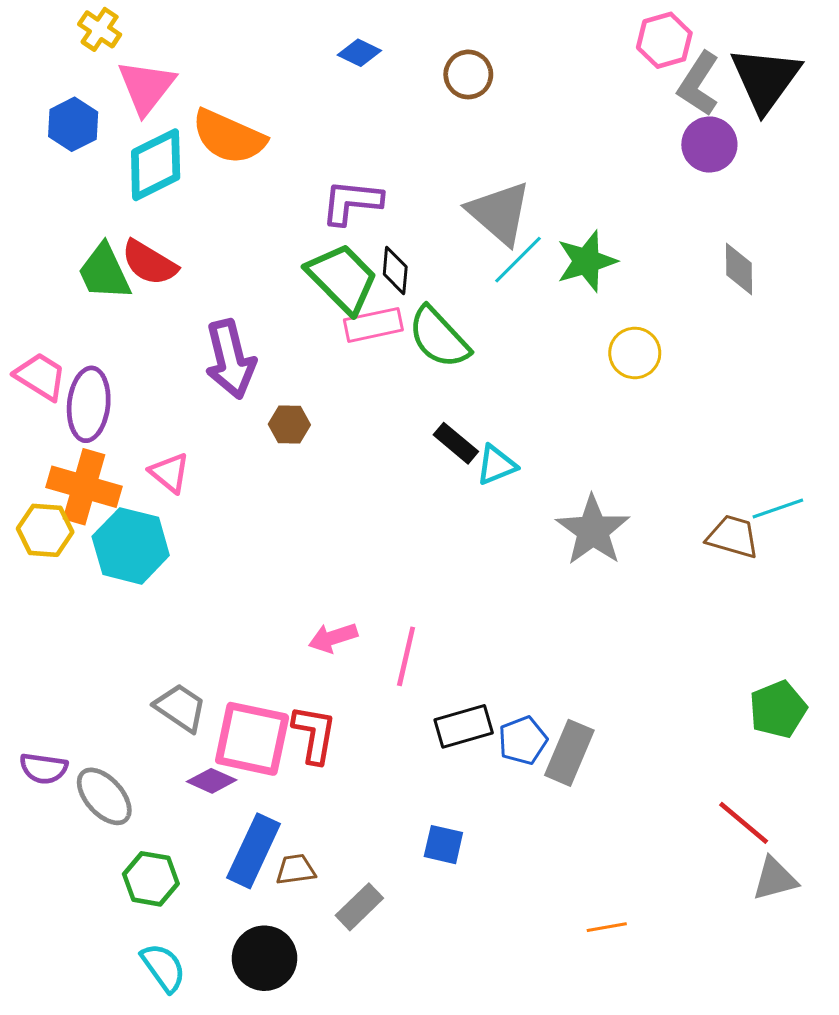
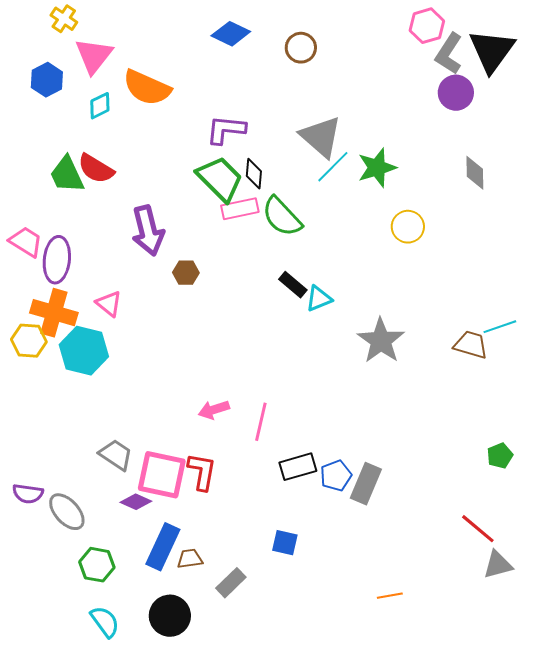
blue diamond: (359, 53) -> (231, 34), size x1.4
cyan diamond: (156, 165) -> (100, 106), size x0.6
green pentagon: (778, 709) -> (500, 456), size x0.7

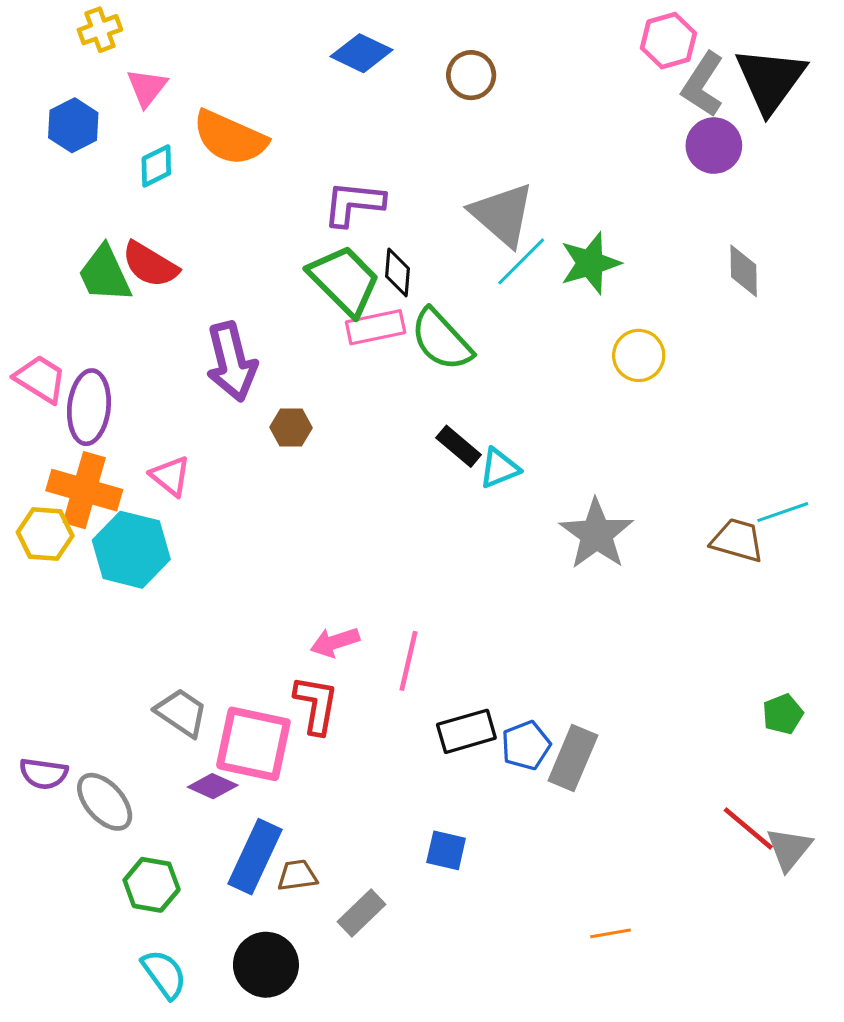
yellow cross: (64, 19) -> (100, 30), turned 36
pink triangle: (94, 56) -> (147, 88), size x0.7
red L-shape: (202, 472) -> (316, 705), moved
gray triangle: (498, 565) -> (789, 849), moved, turned -36

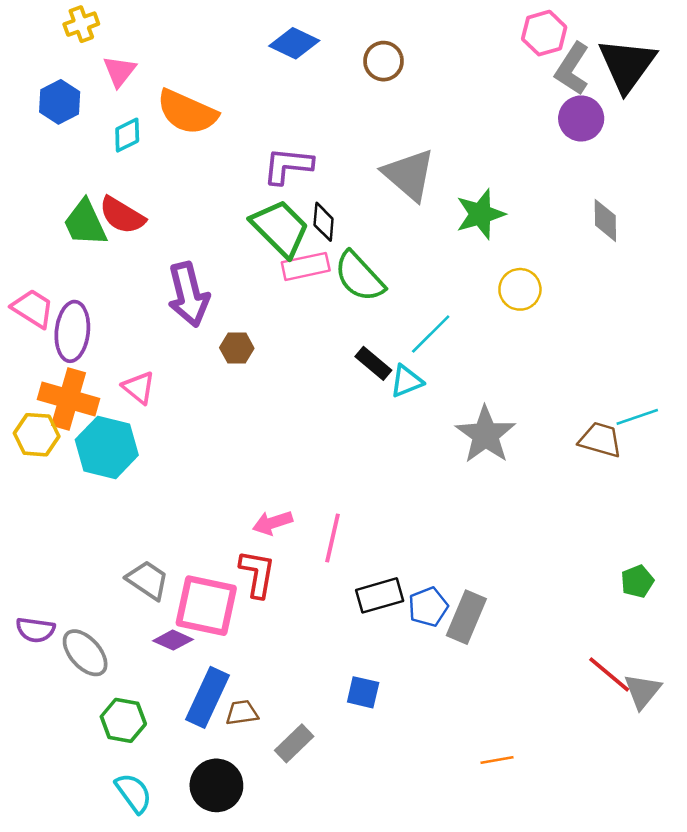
cyan line: (521, 261) -> (431, 334), moved

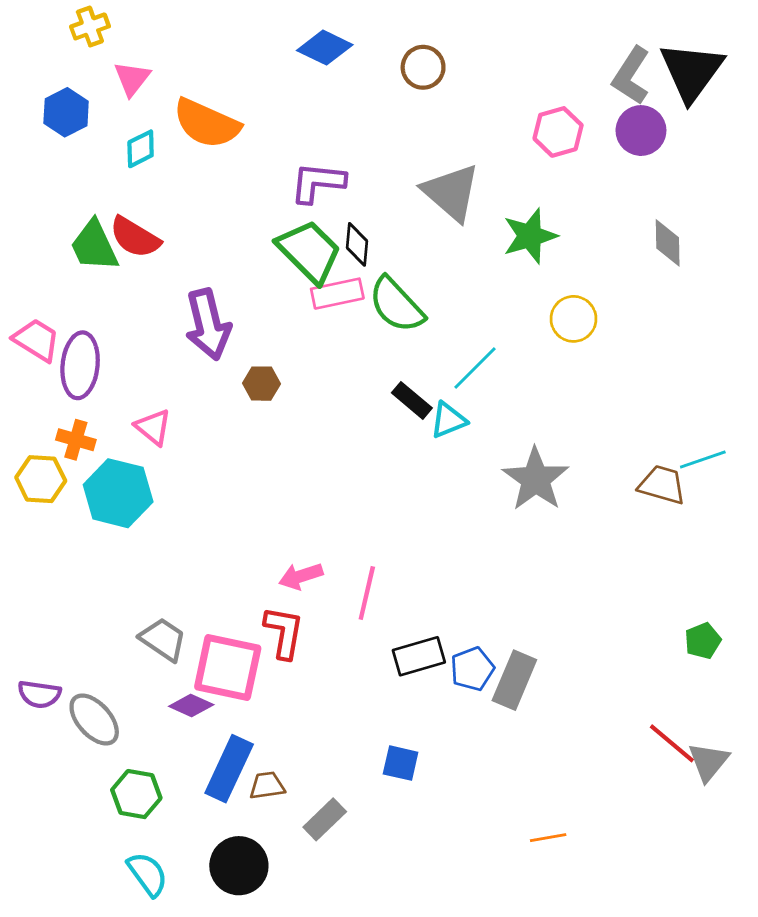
pink hexagon: (544, 33) -> (558, 132), moved
orange cross: (69, 399) -> (76, 440), size x0.6

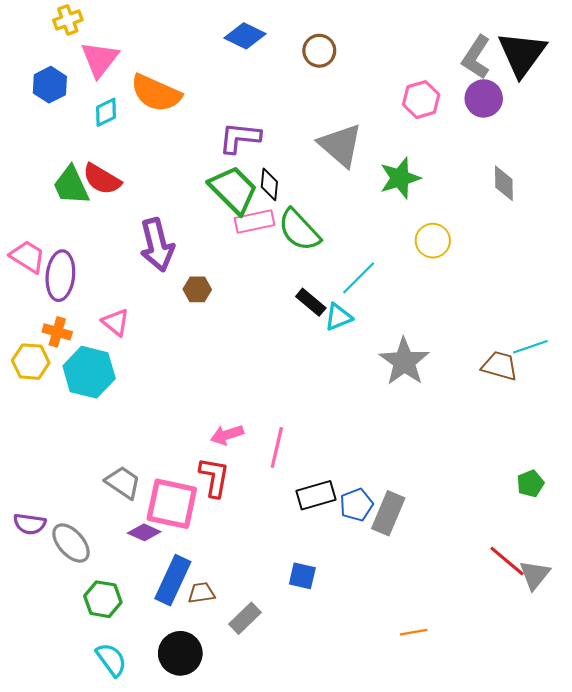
pink triangle: (132, 79) -> (100, 59), size x1.4

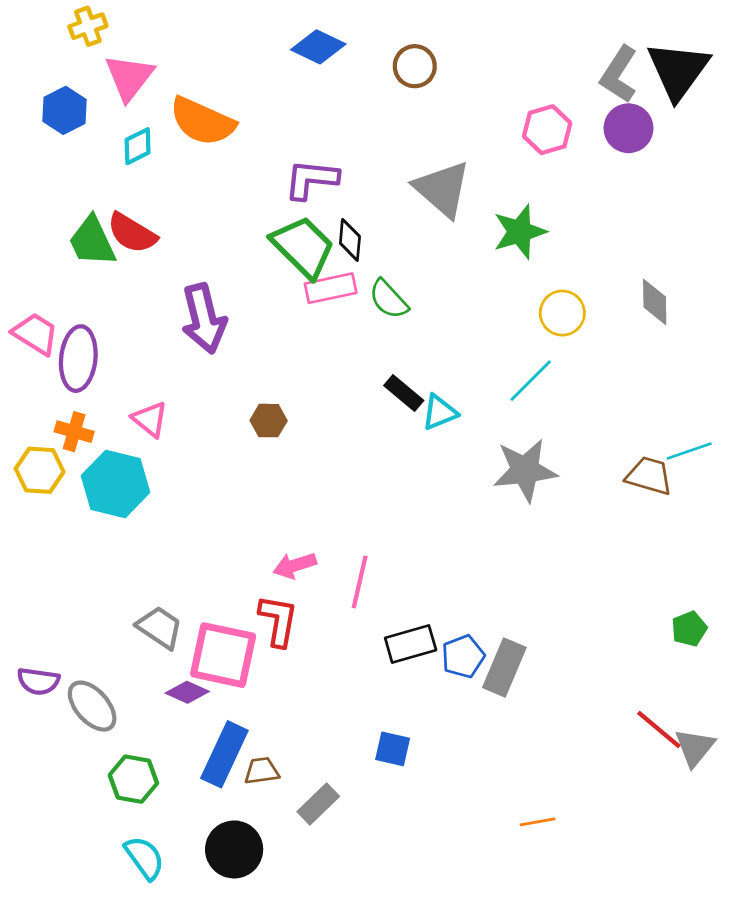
gray diamond: (504, 183) -> (655, 302), moved
green semicircle: (299, 230) -> (389, 299), size x0.7
cyan line: (359, 278) -> (531, 381), moved
brown hexagon: (197, 289) -> (269, 421), moved
gray star: (404, 362) -> (525, 470), turned 30

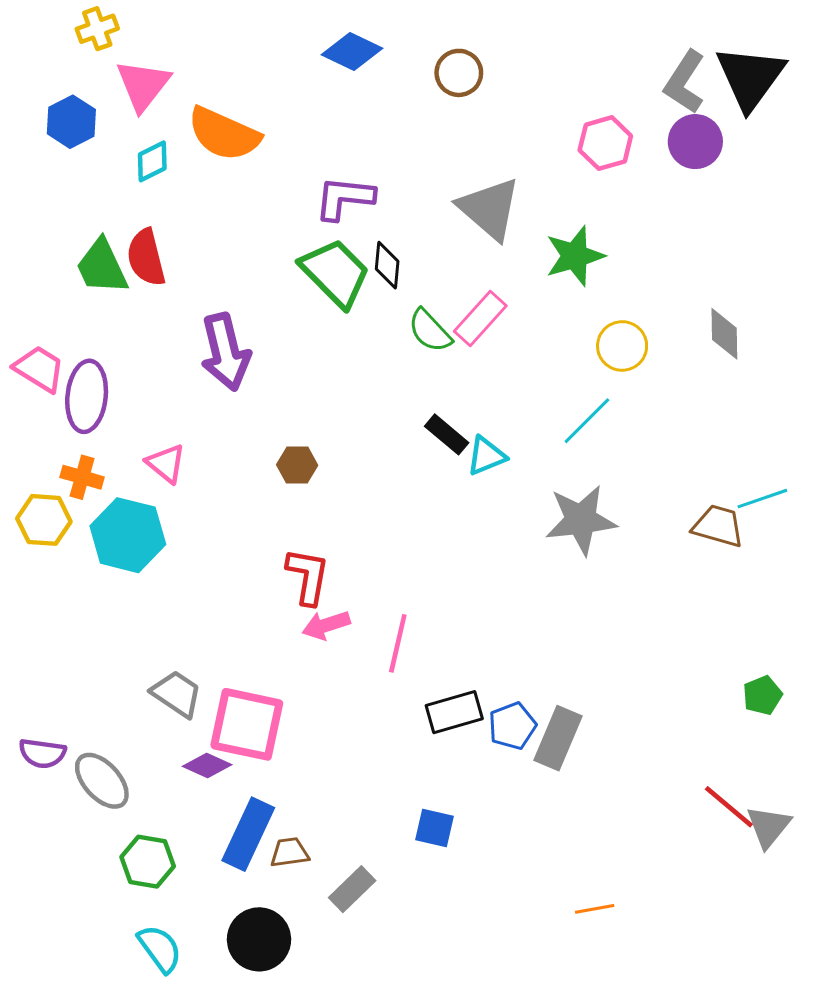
red semicircle: (132, 233) -> (146, 257), turned 45
pink rectangle: (331, 288) -> (480, 319), moved, turned -36
red L-shape: (278, 621) -> (308, 576), moved

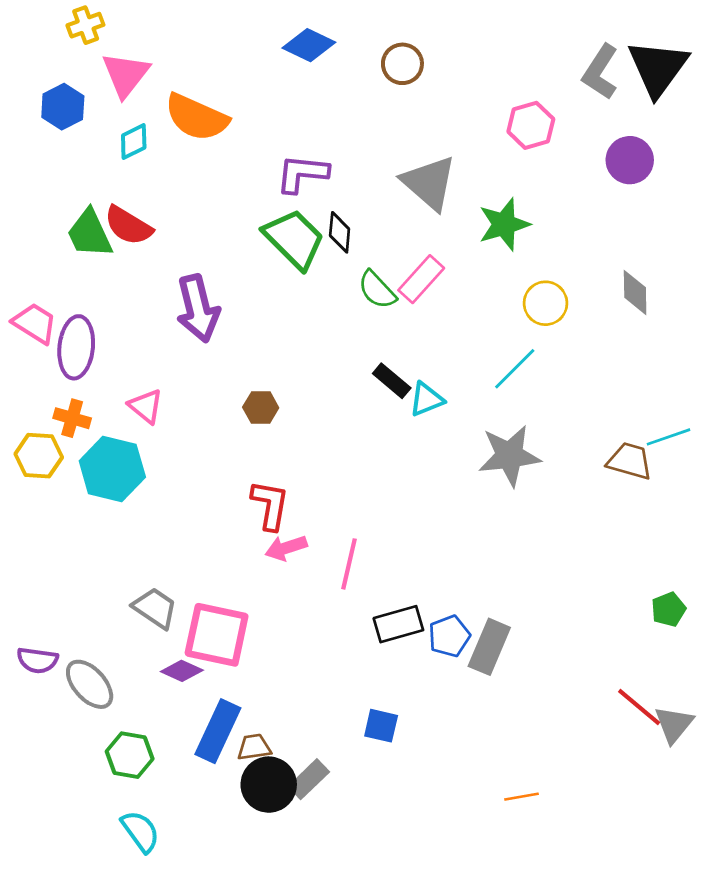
purple circle: (695, 142) -> (630, 160), moved
red semicircle: (146, 257) -> (128, 226), turned -45
black circle: (259, 939) -> (269, 785), moved

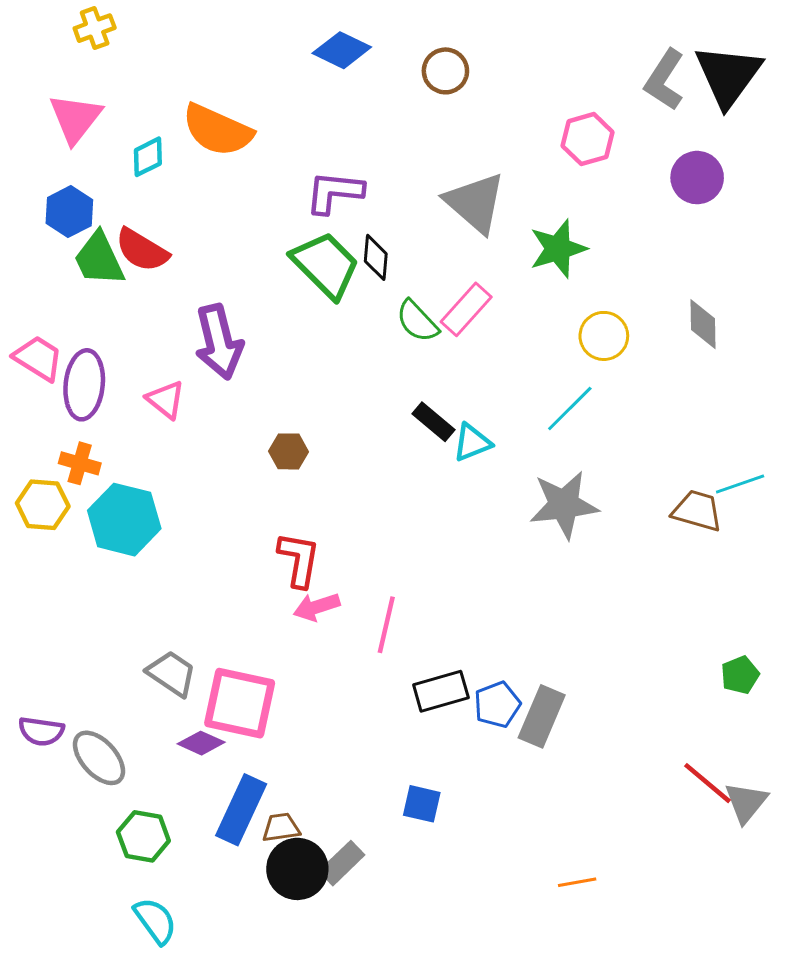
pink triangle: (126, 75) -> (75, 118), moved
blue hexagon: (63, 107) -> (69, 212), moved
pink triangle: (146, 406) -> (166, 400), moved

